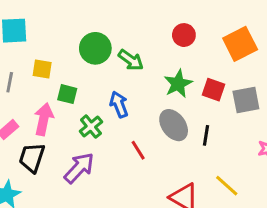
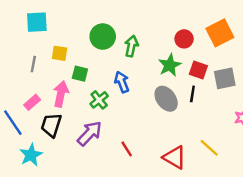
red circle: (184, 35) -> (184, 39), moved
green arrow: (131, 60) -> (131, 46), turned -114
black line: (206, 135) -> (192, 94), moved
red line: (138, 150) -> (127, 149), moved

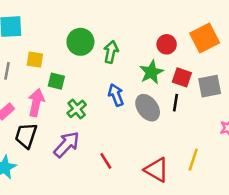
blue arrow: (122, 82) -> (116, 95), moved
yellow line: (209, 148) -> (193, 160), turned 66

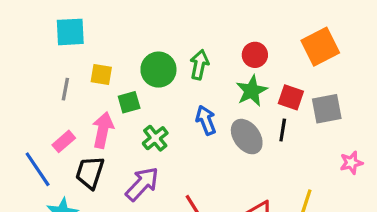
green circle: (80, 42) -> (158, 70), moved
red circle: (167, 44) -> (255, 55), moved
green square: (56, 81) -> (129, 102), turned -30

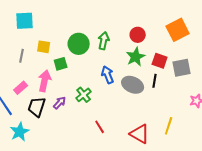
gray ellipse: (247, 137) -> (133, 85), turned -30
green cross: (155, 138) -> (84, 95), moved
purple arrow: (142, 184) -> (60, 103), moved, size x0.6

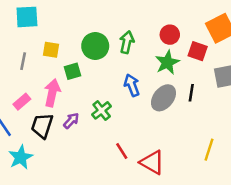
red square: (160, 61) -> (198, 51), moved
gray ellipse: (133, 85) -> (163, 98), turned -75
red triangle: (140, 134) -> (152, 162), moved

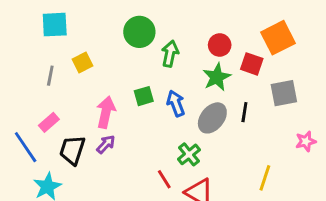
green circle: (95, 46) -> (139, 32), moved
yellow square: (51, 50) -> (82, 63), turned -36
green square: (72, 71) -> (144, 96), moved
pink arrow: (52, 93) -> (106, 112), moved
green cross: (102, 110) -> (189, 154), moved

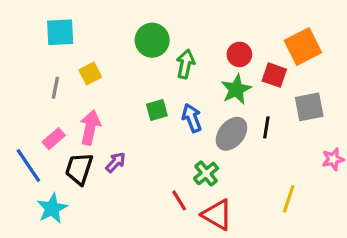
pink arrow: (106, 112) -> (90, 127), moved

